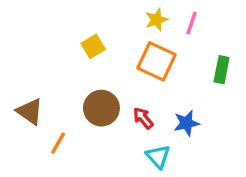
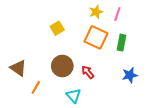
green rectangle: (222, 70) -> (122, 43), moved
blue star: (186, 123) -> (130, 75), moved
cyan triangle: (158, 156) -> (74, 96), moved

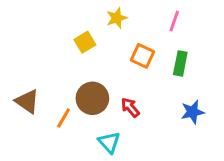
yellow star: (96, 12) -> (117, 18), moved
orange square: (96, 37) -> (142, 56), size x0.7
orange line: (36, 87) -> (64, 118), moved

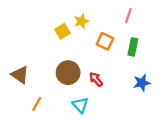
yellow star: (117, 18) -> (81, 21), moved
orange line: (64, 118) -> (37, 104), moved

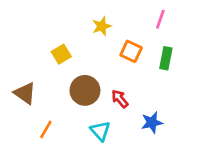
yellow square: (62, 31) -> (61, 54), moved
blue star: (142, 83) -> (152, 122), moved

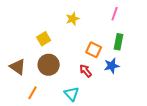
orange square: (131, 51) -> (94, 50), moved
brown circle: (85, 90) -> (49, 65), moved
blue star: (152, 122) -> (112, 66), moved

